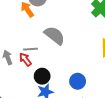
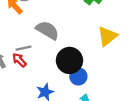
black circle: (42, 76) -> (69, 60), moved, size x1.5

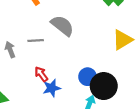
red arrow: (19, 60) -> (41, 74), moved
black circle: (69, 60) -> (104, 86), moved

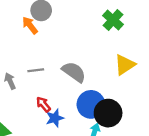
gray semicircle: (62, 26) -> (74, 72), moved
blue circle: (88, 77) -> (91, 104), size x1.5

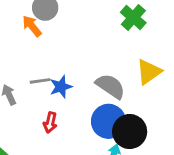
gray semicircle: (74, 72) -> (110, 86), moved
red arrow: (43, 104) -> (50, 122), turned -126
blue star: (55, 118) -> (61, 87), moved

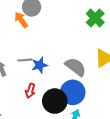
black circle: (130, 132) -> (55, 101), moved

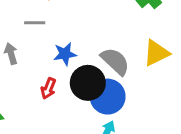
gray line: (25, 60) -> (35, 23), moved
black circle: (55, 101) -> (88, 83), moved

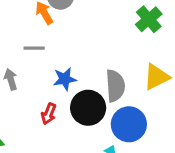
gray semicircle: (115, 61) -> (115, 86), turned 44
blue circle: (108, 97) -> (129, 124), moved

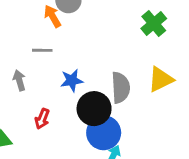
red arrow: (49, 114) -> (42, 119), moved
blue circle: (129, 124) -> (104, 133), moved

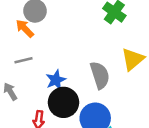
black circle: (94, 109) -> (63, 102), moved

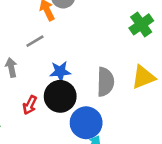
gray line: (23, 60) -> (35, 41), turned -36

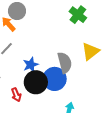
red arrow: (30, 105) -> (16, 95), turned -32
blue circle: (86, 123) -> (55, 79), moved

